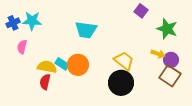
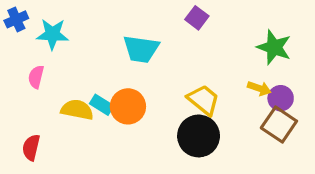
purple square: (141, 11) -> (197, 18), moved
blue cross: (13, 23) -> (16, 19), moved
red semicircle: (45, 82) -> (31, 147), moved

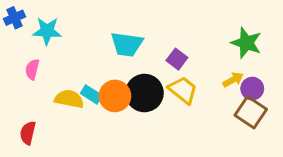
purple square: (197, 18) -> (177, 59), moved
yellow arrow: (259, 88) -> (233, 80), turned -48
black circle: (199, 136) -> (144, 93), moved

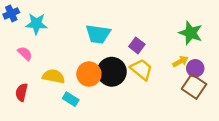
pink semicircle: (32, 69) -> (25, 53), turned 119
cyan rectangle: (91, 94) -> (71, 99), moved
red semicircle: (28, 133) -> (22, 92), moved

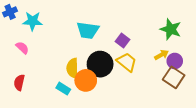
orange circle: (89, 74) -> (86, 80), moved
yellow semicircle: (54, 76) -> (72, 68), moved, turned -102

